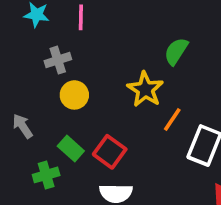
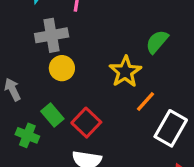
gray cross: (58, 60) -> (52, 35), size x1.4
green cross: (46, 175) -> (27, 135), turned 30

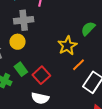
yellow circle: (62, 68) -> (18, 42), moved

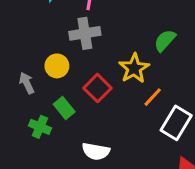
gray cross: (24, 20) -> (85, 33), moved
red square: (41, 75) -> (98, 88), moved

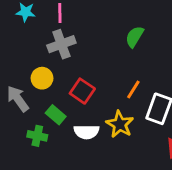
yellow star: (134, 68) -> (120, 124), moved
gray arrow: (27, 83) -> (18, 99), size x1.4
white semicircle: (96, 151) -> (87, 132), moved

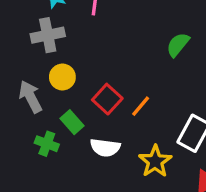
gray cross: (61, 44) -> (48, 35), moved
orange line: (133, 90) -> (141, 106), moved
yellow star: (120, 124) -> (155, 161), moved

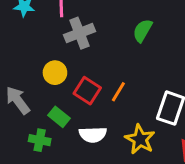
gray cross: (48, 35) -> (79, 33), moved
yellow circle: (62, 77) -> (55, 73), moved

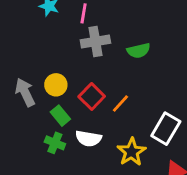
green semicircle: (143, 31) -> (139, 51), moved, turned -145
yellow circle: (55, 73) -> (56, 85), moved
green cross: (40, 140) -> (55, 143), moved

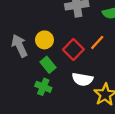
orange line: (120, 104) -> (97, 42), moved
white semicircle: (88, 138) -> (82, 79), moved

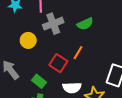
yellow circle: (44, 40) -> (28, 40), moved

